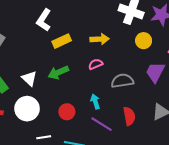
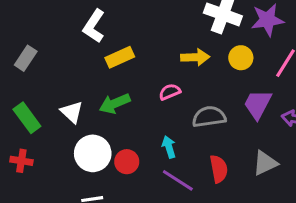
yellow arrow: (100, 39) -> (195, 57), moved
white circle: (27, 109) -> (93, 153), moved

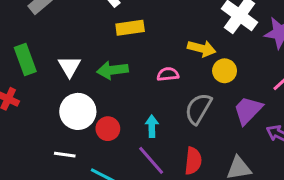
yellow circle: (241, 58) -> (225, 71), moved
gray semicircle: (209, 117) -> (198, 109), turned -68

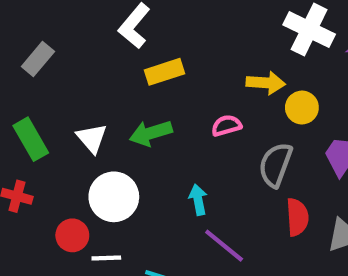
cyan arrow: (152, 126) -> (198, 200), moved
red circle: (108, 129) -> (72, 235), moved
red semicircle: (193, 161) -> (297, 217), moved

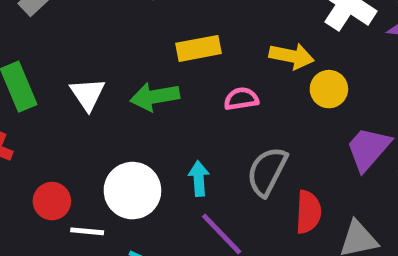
yellow rectangle: (164, 72) -> (198, 48), moved
gray semicircle: (275, 165) -> (267, 171), moved
white circle: (114, 197) -> (132, 191), moved

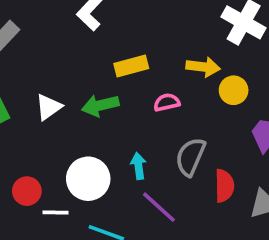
white triangle: (88, 94) -> (49, 107), turned 32

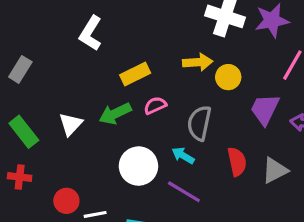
pink semicircle: (167, 102) -> (155, 105), moved
gray semicircle: (190, 157) -> (199, 123), moved
cyan arrow: (138, 166) -> (183, 155), moved, turned -40
white circle: (88, 179) -> (138, 166), moved

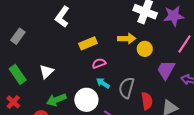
green arrow: (115, 114) -> (56, 100), moved
gray semicircle: (199, 123) -> (126, 88), moved
cyan arrow: (183, 155) -> (103, 83), moved
red cross: (20, 177) -> (13, 102), turned 32

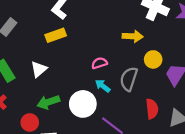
yellow rectangle: (88, 43) -> (56, 35), moved
yellow circle: (145, 49) -> (153, 59), moved
gray semicircle: (126, 88) -> (129, 79), moved

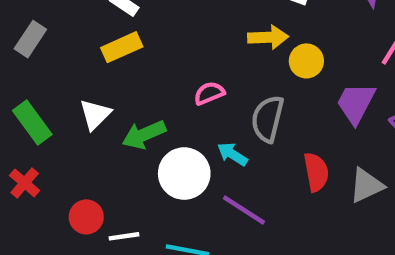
yellow circle: (153, 59) -> (306, 61), moved
cyan arrow: (103, 86) -> (232, 154), moved
green arrow: (48, 102) -> (144, 135), moved

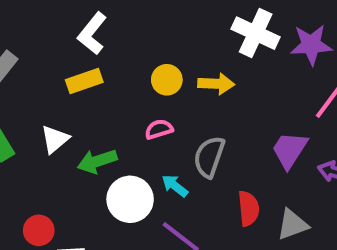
yellow circle: (306, 61) -> (167, 80), moved

